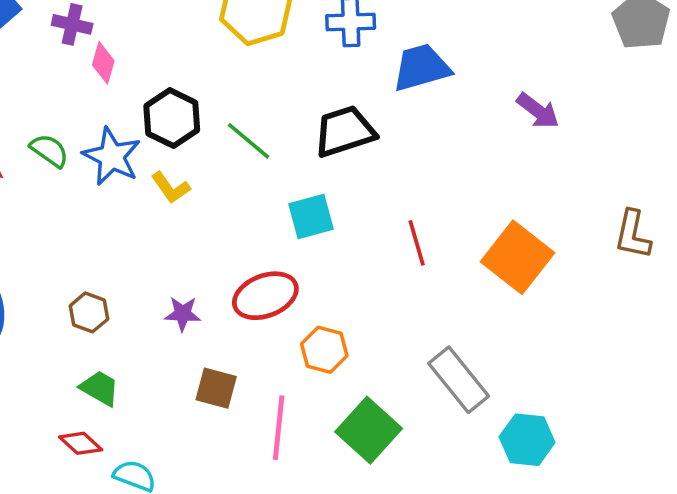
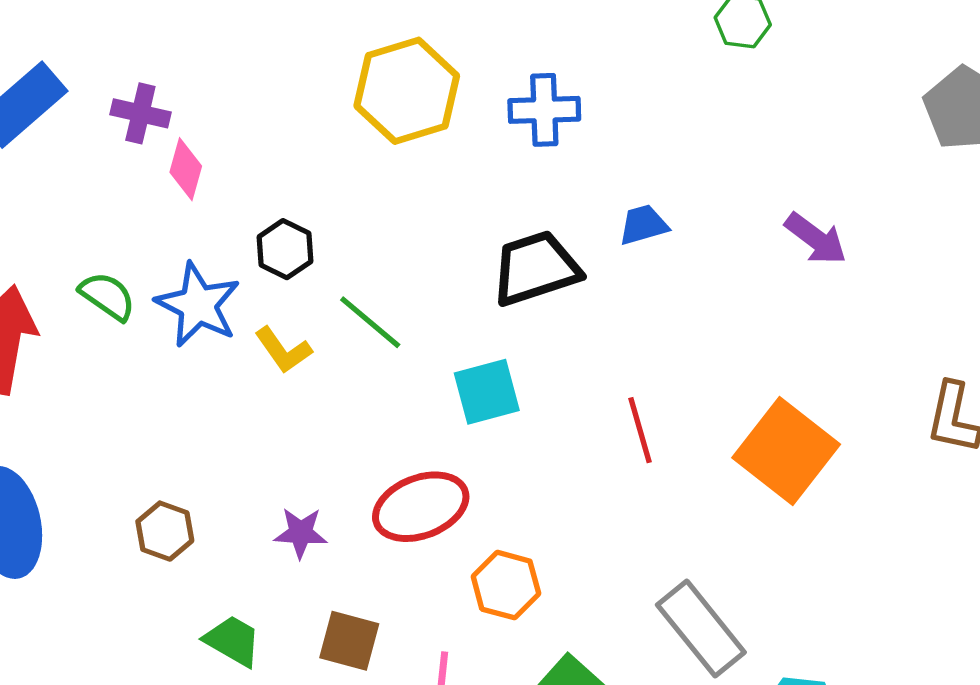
blue trapezoid: (421, 68) -> (643, 225), moved, size x0.6
black hexagon: (172, 118) -> (285, 249), size x0.7
green line: (249, 141) -> (370, 322), moved
green trapezoid: (100, 388) -> (233, 641), moved

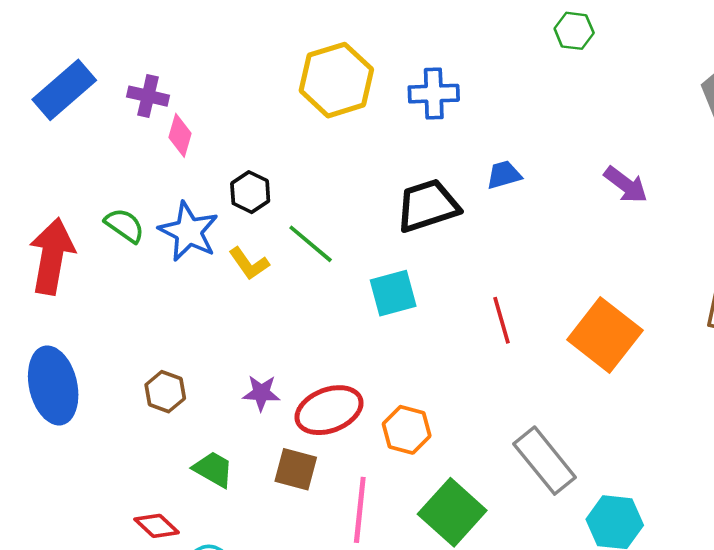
red ellipse: (421, 507) -> (329, 410), moved

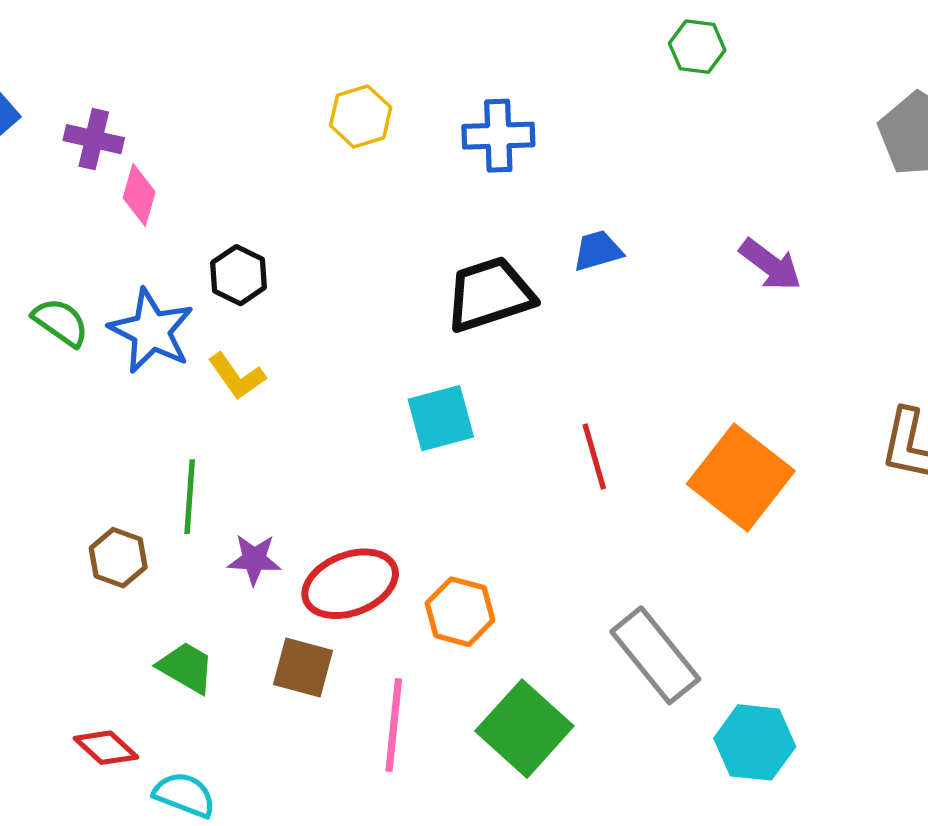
yellow hexagon: (336, 80) -> (361, 116), size x0.6
green line: (311, 244) -> (190, 497), moved, turned 54

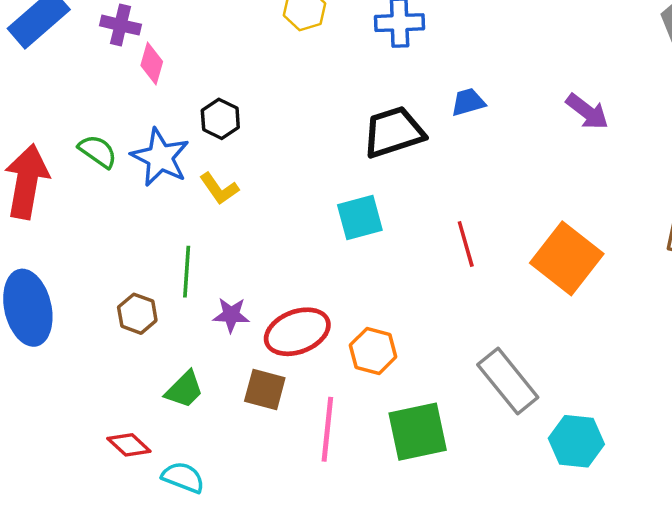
green trapezoid: (186, 667) -> (184, 390), turned 105
green square: (524, 729) -> (418, 432), turned 36

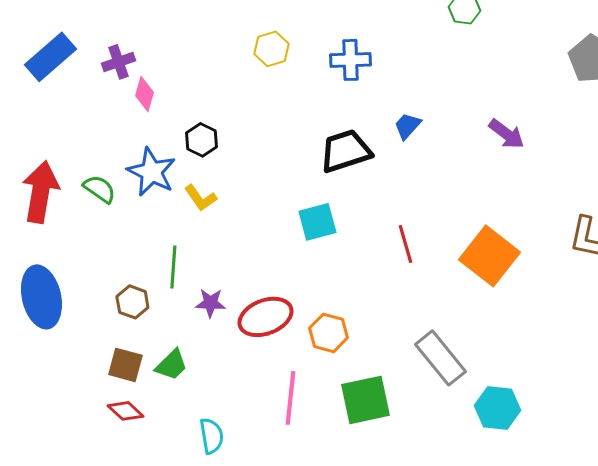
purple cross: (120, 25) -> (118, 62), turned -32
blue trapezoid: (468, 102) -> (407, 126), turned -32
green semicircle: (98, 151) -> (99, 189), moved
brown square: (265, 390) -> (125, 365), moved
cyan semicircle: (183, 477) -> (211, 436), moved, turned 60

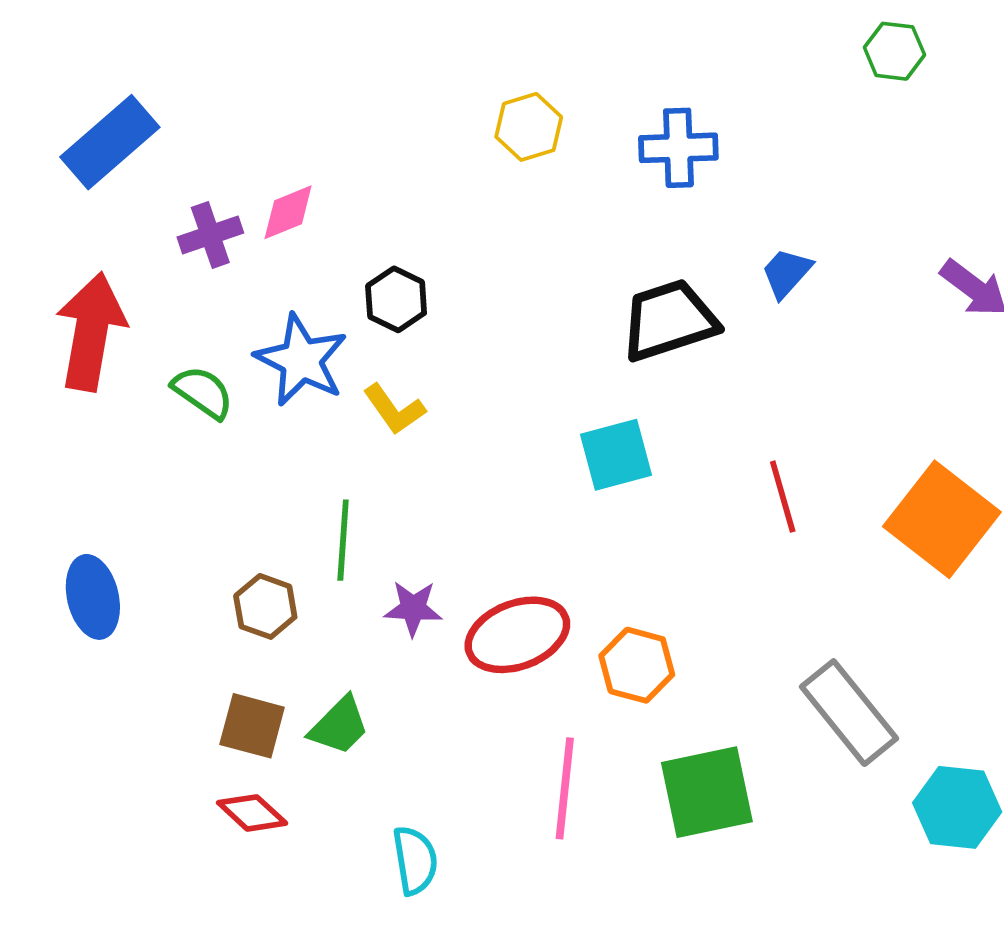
purple cross: (118, 62) -> (210, 235), moved
pink diamond: (144, 94) -> (288, 212), turned 52
red arrow: (40, 192) -> (91, 332), moved
blue ellipse: (41, 297) -> (93, 597), size x0.7

